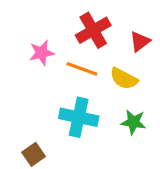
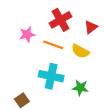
green star: (133, 122) -> (80, 88), moved

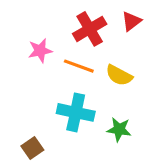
red triangle: (91, 27) -> (131, 21), moved

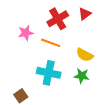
yellow semicircle: (119, 75) -> (85, 55), moved
green star: (119, 129) -> (82, 76), moved

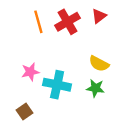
pink star: (26, 33) -> (30, 72), moved
orange line: (51, 43) -> (38, 22), moved, turned 54

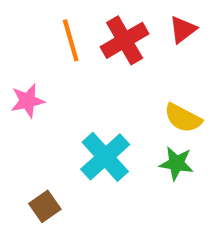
pink star: (30, 72) -> (28, 101), moved
cyan cross: (57, 85) -> (105, 157), turned 36

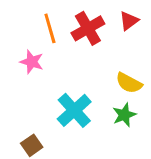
pink star: (28, 101) -> (32, 62), moved, turned 30
green star: (176, 163) -> (124, 115), turned -30

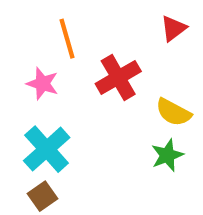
red cross: (88, 28) -> (118, 77), moved
cyan cross: (74, 110) -> (47, 149), moved

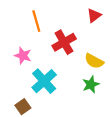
pink star: (43, 84) -> (23, 56), moved
cyan cross: (47, 149) -> (44, 81), moved

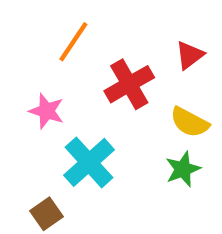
red triangle: (94, 16) -> (190, 55), moved
orange line: (36, 21) -> (73, 42), turned 50

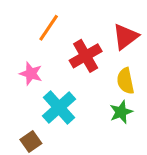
red triangle: (190, 55) -> (125, 37), size x1.4
yellow semicircle: (190, 122) -> (125, 81), turned 50

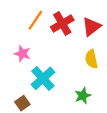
red cross: (86, 56) -> (62, 23), moved
green star: (121, 112) -> (83, 96), moved

